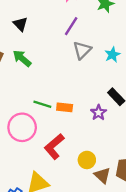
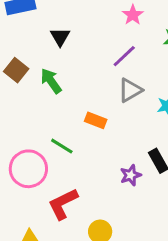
orange rectangle: (65, 107) -> (96, 120), moved

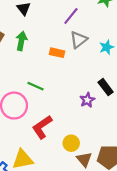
green arrow: (51, 81) -> (21, 41), turned 54
orange rectangle: (96, 120) -> (57, 53), moved

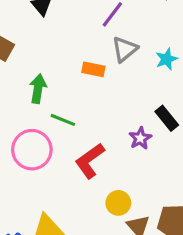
green arrow: (21, 41) -> (38, 89), moved
red L-shape: (42, 127) -> (90, 161), moved

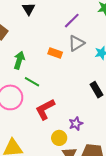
purple star: (140, 138) -> (76, 124), moved

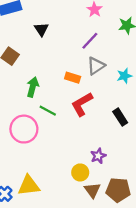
red L-shape: (45, 109) -> (82, 104), moved

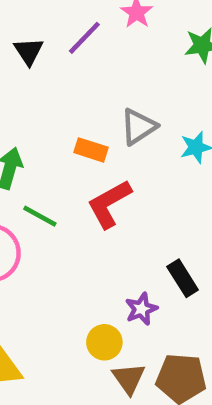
purple line: (90, 41) -> (84, 38), moved
black rectangle: (120, 117) -> (183, 278), moved

